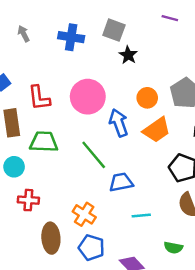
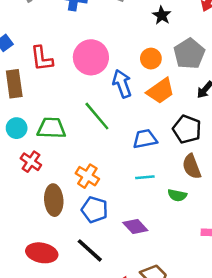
black star: (128, 55) -> (162, 15), moved
green trapezoid: (44, 142) -> (51, 128), moved
blue trapezoid: (121, 182) -> (145, 139), moved
red cross: (28, 200) -> (31, 162), turned 30
green semicircle: (173, 248) -> (177, 195), moved

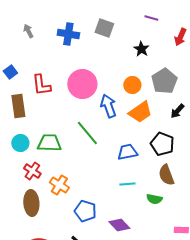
orange cross: (87, 176) -> (59, 185), moved
brown ellipse: (54, 200) -> (31, 203), moved

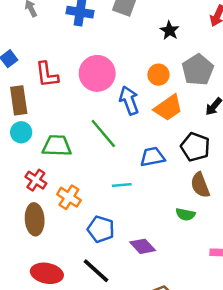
cyan circle: (20, 143) -> (21, 132), moved
cyan line: (127, 184) -> (122, 185), moved

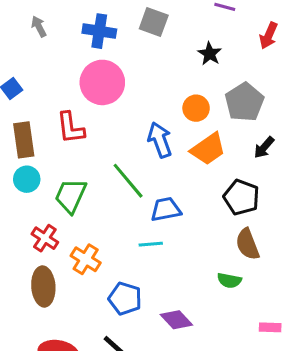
pink circle: (97, 73) -> (102, 82), moved
red L-shape: (47, 75) -> (71, 128), moved
green trapezoid: (57, 146) -> (71, 196), turned -68
blue trapezoid: (152, 157) -> (166, 209), moved

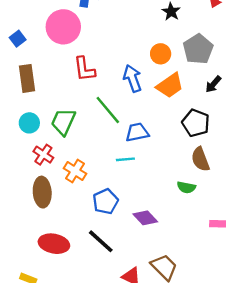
pink circle: (102, 82) -> (63, 27), moved
red L-shape: (71, 128) -> (84, 69), moved
cyan circle: (27, 179) -> (29, 123), moved
blue pentagon: (125, 299) -> (105, 201), turned 30

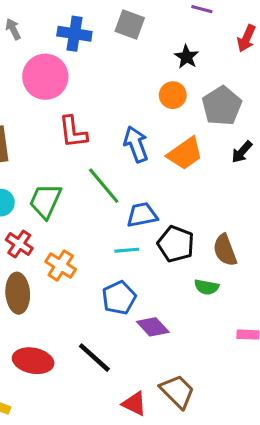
orange circle: (161, 54) -> (173, 95), moved
black pentagon: (196, 123) -> (176, 244), moved
blue pentagon: (105, 201) -> (119, 298), moved

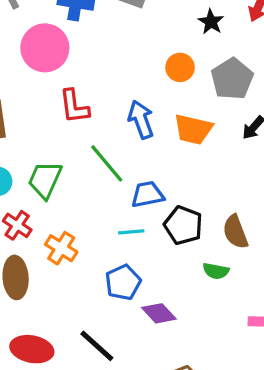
black star: (187, 57) -> (211, 22), moved
orange trapezoid: (185, 153) -> (193, 129), turned 48

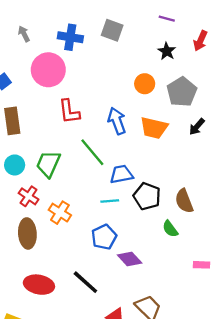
green semicircle: (216, 271) -> (170, 229), turned 42

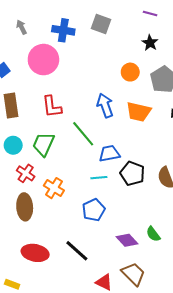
red L-shape: (69, 112) -> (52, 107), moved
green semicircle: (170, 229) -> (153, 234), moved
purple diamond: (130, 259) -> (127, 240), moved

